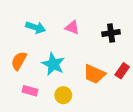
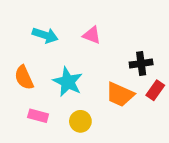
black cross: (111, 33) -> (141, 63), moved
orange semicircle: (19, 61) -> (24, 78), turned -54

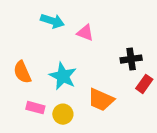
cyan arrow: (45, 35) -> (52, 21), moved
orange trapezoid: (120, 94) -> (101, 100), moved
yellow circle: (80, 121) -> (63, 114), moved

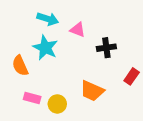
black cross: (131, 59) -> (106, 48), moved
cyan star: (63, 76) -> (45, 48), moved

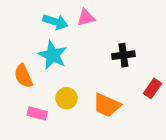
pink triangle: (78, 30) -> (86, 18), moved, turned -35
yellow circle: (57, 104) -> (66, 98), moved

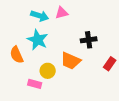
orange trapezoid: (107, 105) -> (71, 61), moved
pink rectangle: (37, 113) -> (35, 84), moved

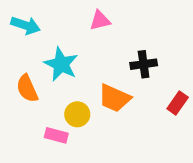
cyan arrow: (40, 16) -> (26, 25), moved

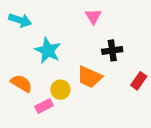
pink triangle: (100, 21) -> (93, 16), moved, turned -48
orange semicircle: (27, 88) -> (21, 83), moved, turned 145
pink rectangle: (56, 135) -> (44, 106), turned -42

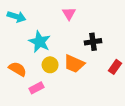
pink triangle: (93, 16) -> (69, 13), moved
yellow circle: (60, 90) -> (50, 65), moved

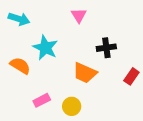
yellow circle: (50, 65) -> (72, 106), moved
orange semicircle: (18, 69) -> (20, 66), moved

